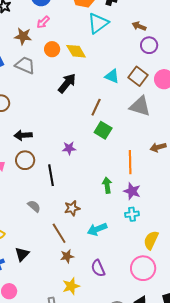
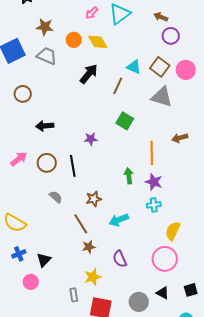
pink arrow: (43, 22) -> (92, 13), moved
brown line: (96, 107) -> (118, 86), moved
brown circle: (25, 160) -> (47, 163), moved
black triangle: (22, 254) -> (44, 260), moved

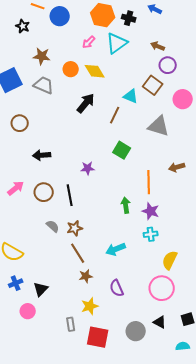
brown square: (160, 67) -> (153, 85), moved
brown star: (94, 199) -> (75, 228), moved

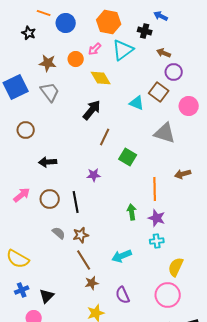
black cross: (129, 18) -> (145, 31), moved
orange circle: (71, 69) -> (76, 59), moved
gray trapezoid: (44, 85) -> (50, 92), turned 30
brown line: (115, 115) -> (105, 137), moved

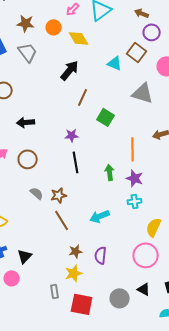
orange circle: (76, 59) -> (54, 27), moved
black line: (76, 202) -> (76, 162), moved
brown star: (92, 283) -> (76, 251), moved
purple semicircle: (123, 295) -> (101, 255), turned 30

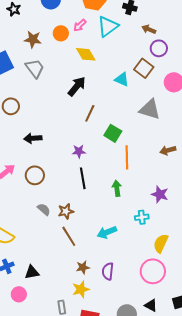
orange circle: (54, 27) -> (61, 33), moved
orange line: (133, 149) -> (127, 157), moved
purple star: (135, 178) -> (160, 194), moved
black triangle: (25, 256) -> (32, 272), turned 35

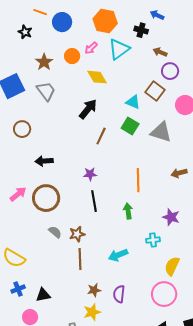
brown star: (33, 39) -> (44, 62), turned 30
green square: (113, 133) -> (130, 126), moved
brown circle: (35, 175) -> (46, 198), size x1.4
brown line: (69, 236) -> (80, 259), turned 30

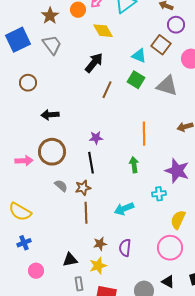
purple star: (90, 174) -> (96, 138), moved
pink arrow: (18, 194) -> (24, 161), moved, turned 36
black line: (94, 201) -> (91, 163), moved
purple star: (171, 217) -> (177, 171), size x1.4
black triangle: (43, 295) -> (70, 260), moved

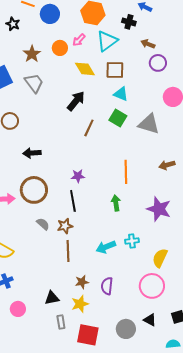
brown square: (161, 45) -> (115, 70), moved, turned -36
cyan cross: (159, 194) -> (132, 241), moved

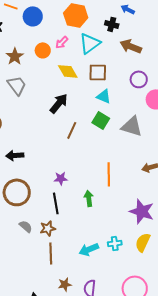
brown arrow: (148, 44) -> (131, 46), size x1.5
purple circle: (158, 63) -> (139, 79), moved
green arrow: (116, 203) -> (89, 198), moved
yellow semicircle: (160, 258) -> (143, 242), moved

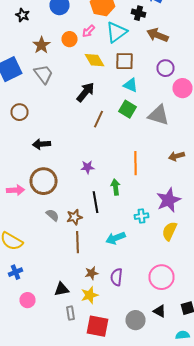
black line: (56, 203) -> (96, 202), moved
purple star: (142, 211) -> (168, 200), turned 30
cyan cross: (115, 243) -> (142, 216), moved

